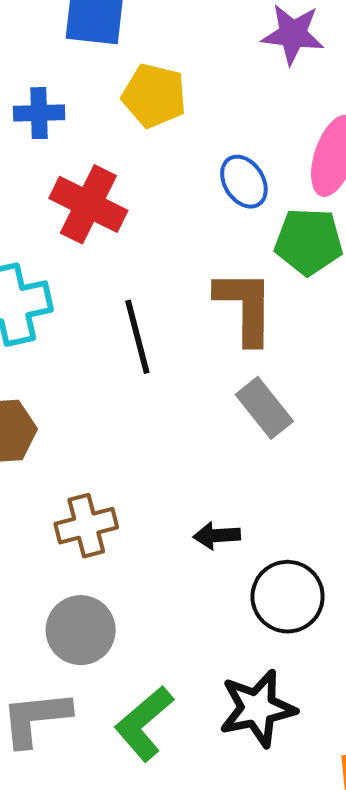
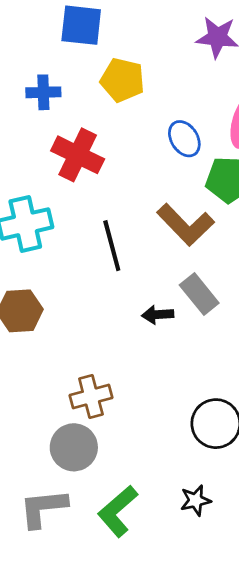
brown L-shape: (245, 307) -> (186, 225), turned 136
brown cross: (86, 526) -> (91, 397), moved
black arrow: (217, 536) -> (158, 315), moved
black star: (257, 708) -> (196, 500), size x0.6

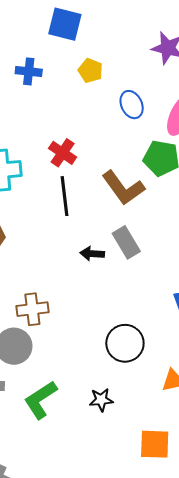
yellow pentagon: (122, 80) -> (90, 71), size x0.7
blue ellipse: (184, 139) -> (132, 105), moved
red cross: (78, 155) -> (63, 153), moved, size x0.7

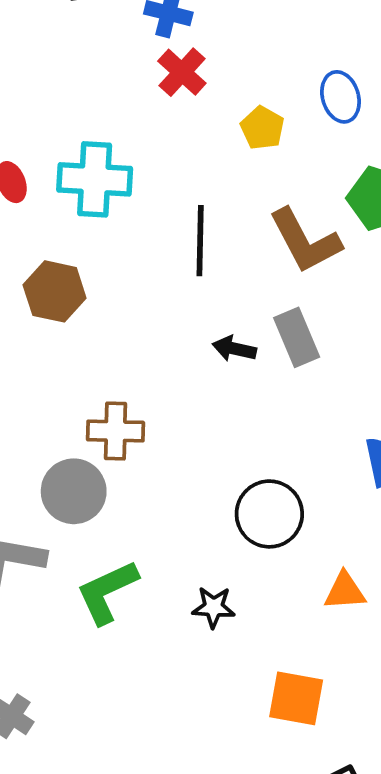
yellow pentagon: (90, 71) -> (262, 128), moved
red cross: (63, 153) -> (182, 72), moved

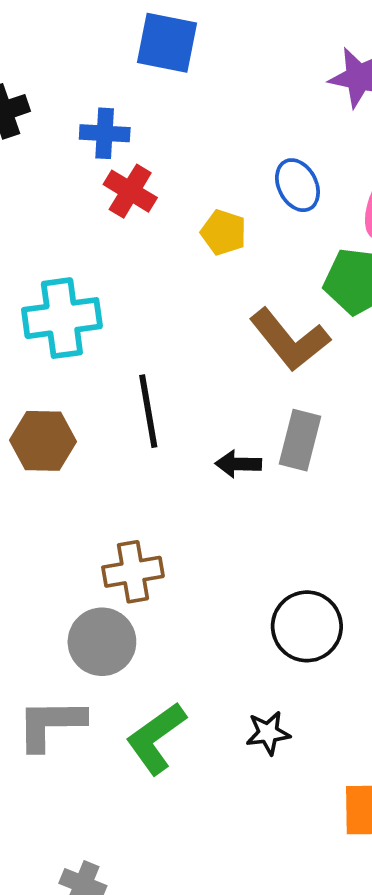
black line: (200, 241) -> (148, 411), moved
gray rectangle: (297, 337) -> (300, 440), turned 48

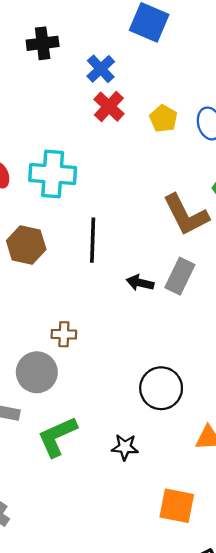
blue cross: (105, 133) -> (101, 69), turned 32
yellow pentagon: (224, 232) -> (163, 119), moved
brown cross: (133, 572) -> (64, 334), size x0.7

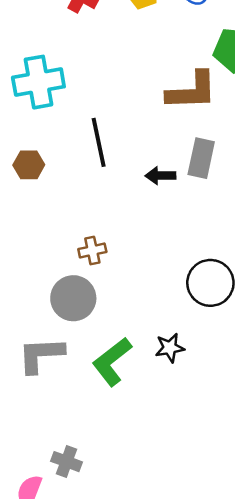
brown L-shape: (186, 215) -> (192, 91), turned -51
brown hexagon: (26, 245) -> (29, 165), size x0.7
black star: (125, 447) -> (170, 348), moved

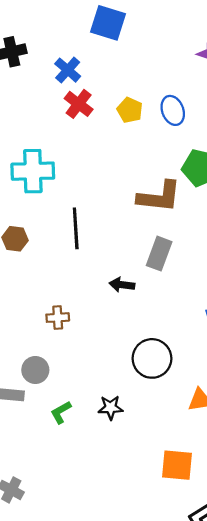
black arrow: (160, 176) -> (122, 285), moved
gray circle: (73, 298) -> (35, 370), moved, size x0.7
green L-shape: (112, 362) -> (61, 412), size x0.6

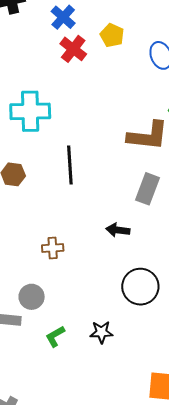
yellow pentagon: (130, 110) -> (112, 35), moved
black arrow: (122, 285) -> (118, 230), moved

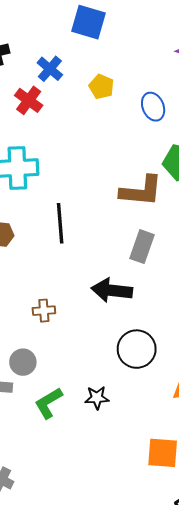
red cross: (73, 49) -> (29, 100), moved
black arrow: (118, 230) -> (112, 290), size x1.6
green L-shape: (55, 336) -> (48, 403), size x1.4

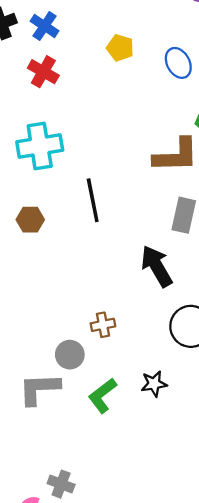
blue cross: (50, 69) -> (45, 26), moved
black arrow: (112, 290) -> (157, 266), turned 60
brown cross: (44, 311) -> (103, 325), moved

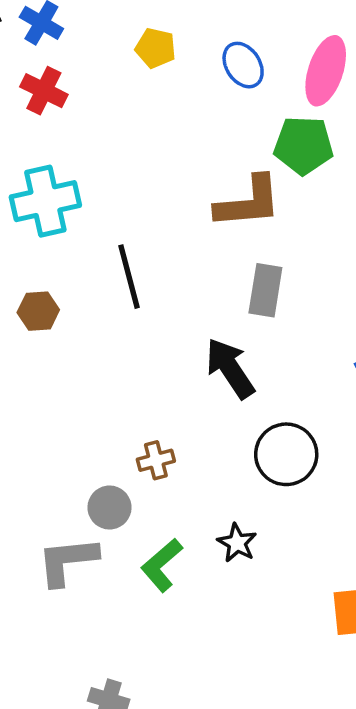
black star: (154, 384) -> (237, 543), turned -30

